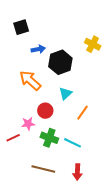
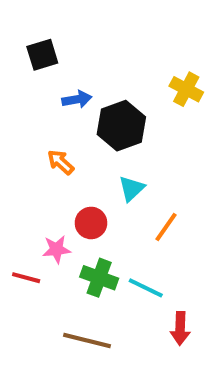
orange arrow: (30, 80) -> (61, 162), size x0.6
red line: (13, 138) -> (26, 278), turned 40
red arrow: (77, 172) -> (180, 328), moved

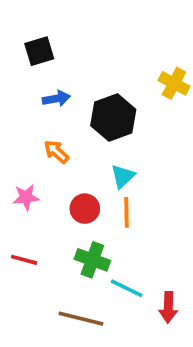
blue arrow: (77, 99) -> (56, 99), moved
orange line: (166, 227) -> (127, 212), moved, turned -36
pink star: (57, 249) -> (26, 197), moved
cyan line: (146, 288) -> (127, 288), moved

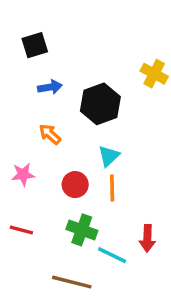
red arrow: (168, 307) -> (147, 238), moved

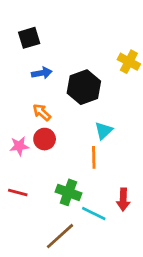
cyan triangle: (109, 156) -> (104, 131), moved
red circle: (75, 185) -> (45, 139), moved
brown line: (72, 282) -> (60, 236), turned -56

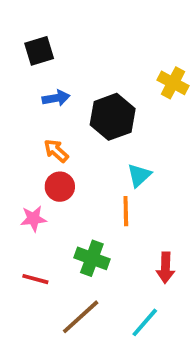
pink star: (19, 146) -> (33, 219), moved
red line: (18, 192) -> (35, 279), moved
cyan line: (94, 214) -> (145, 322), moved, turned -75

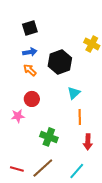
black square: (39, 51) -> (30, 28), moved
orange arrow: (56, 151) -> (30, 70), moved
orange line: (126, 211) -> (80, 117), moved
red line: (35, 279) -> (17, 169), moved

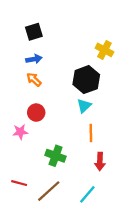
black hexagon: (60, 62) -> (86, 80), moved
red line: (17, 169) -> (19, 183), moved

